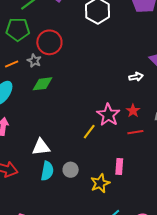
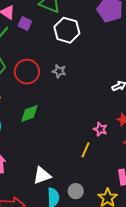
gray star: (34, 61) -> (59, 71), moved
pink star: (108, 115) -> (100, 129), size x0.6

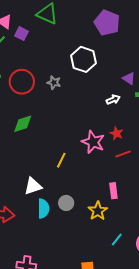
white hexagon: (67, 30) -> (83, 59), moved
pink star: (100, 129) -> (93, 142), size x1.6
yellow line: (85, 150) -> (61, 160), moved

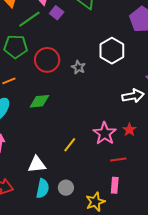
white arrow: (113, 100) -> (133, 96), size x1.5
red line: (123, 154) -> (118, 159), moved

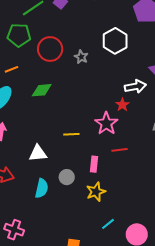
red star: (129, 130) -> (122, 105), moved
yellow line: (70, 145) -> (71, 134), turned 49
pink rectangle: (115, 185) -> (94, 164), moved
cyan semicircle: (43, 188) -> (42, 188), moved

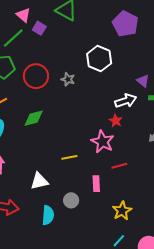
yellow star: (96, 192) -> (122, 211), moved

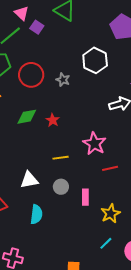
red star: (116, 121) -> (53, 120), moved
pink rectangle: (96, 184) -> (85, 197), moved
gray circle: (71, 200) -> (61, 187), moved

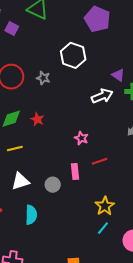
pink star: (94, 144) -> (81, 138), size x0.6
yellow line: (61, 158) -> (15, 148), moved
pink rectangle: (85, 197) -> (75, 171), moved
cyan line: (106, 243) -> (103, 228), moved

